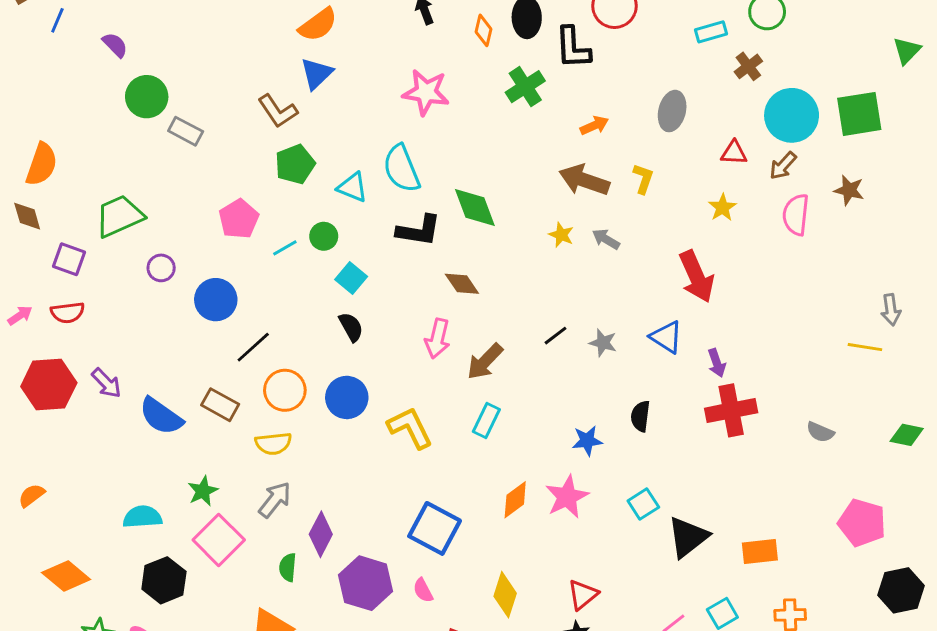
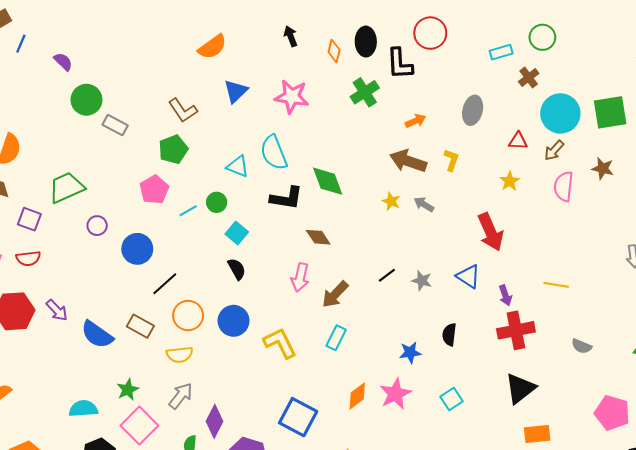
blue triangle: (317, 74) -> (236, 91), moved
green pentagon: (295, 164) -> (173, 149), moved
yellow line: (865, 347) -> (556, 285), moved
black triangle: (688, 537) -> (520, 388), moved

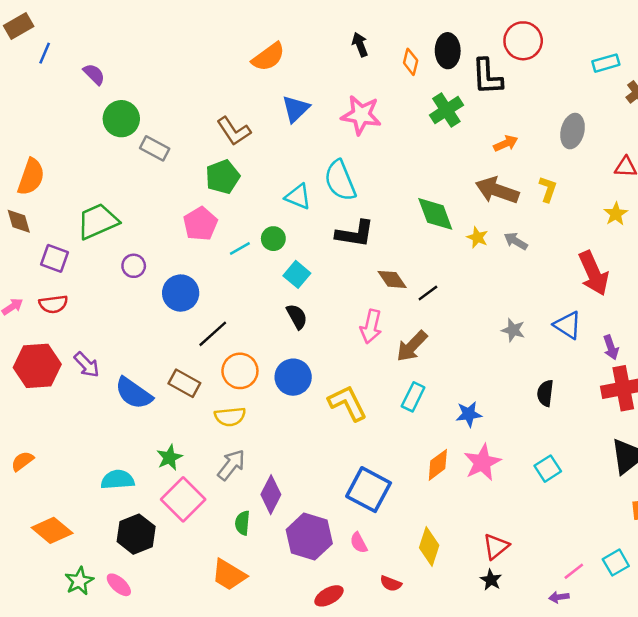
green diamond: (328, 181) -> (435, 214), moved
black line: (387, 275) -> (428, 293), moved
blue star: (410, 353) -> (469, 414), moved

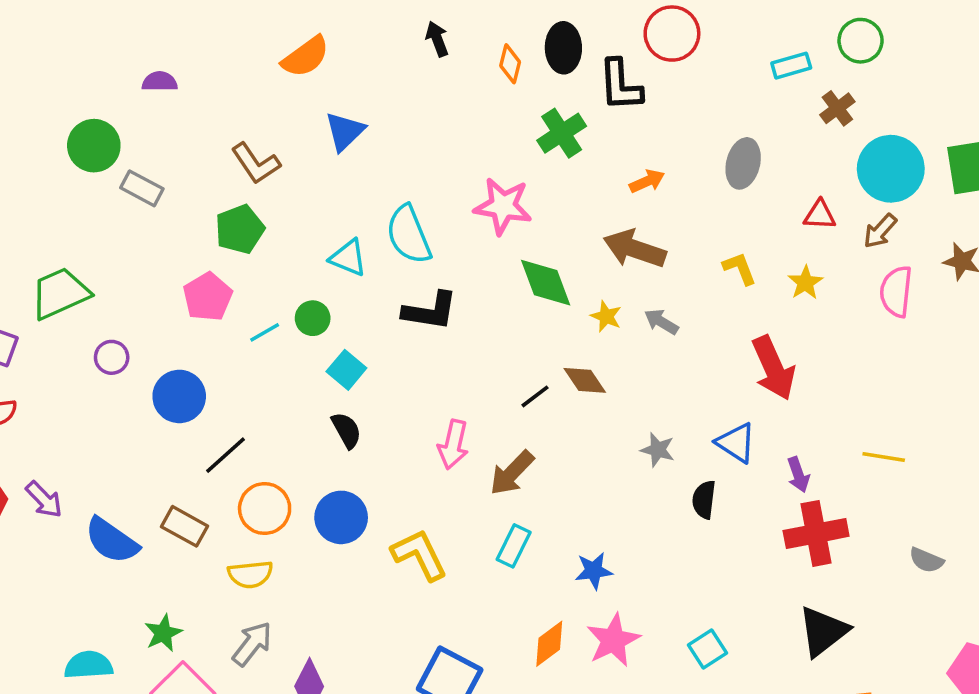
purple semicircle: (94, 74) -> (160, 82), moved, turned -45
pink star: (361, 115) -> (503, 206), moved
yellow L-shape: (548, 189) -> (740, 268), moved, turned -40
brown diamond: (392, 279) -> (585, 380), moved
black semicircle: (545, 393) -> (704, 500), moved

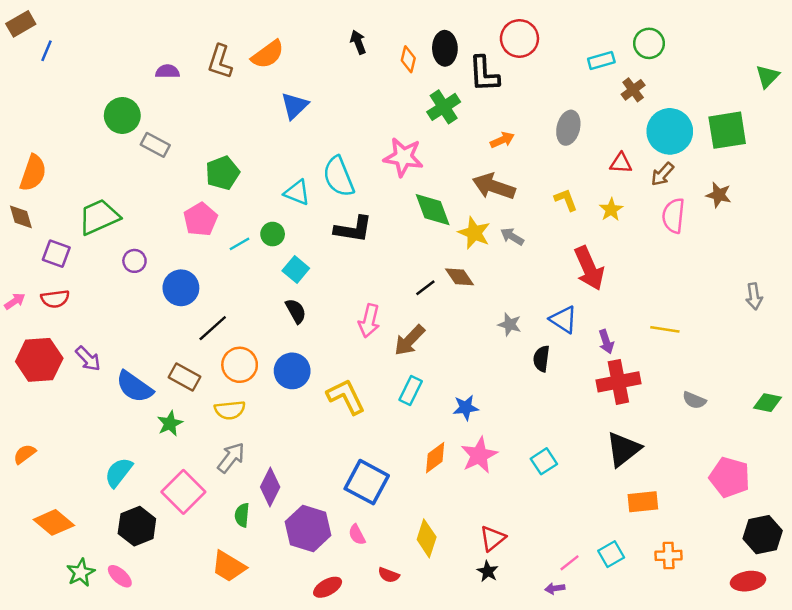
brown L-shape: (256, 163) -> (220, 62), moved, turned 52
yellow star: (606, 316) -> (474, 233), size x1.5
green star: (163, 633) -> (170, 423), moved
cyan semicircle: (88, 665) -> (119, 472), turned -48

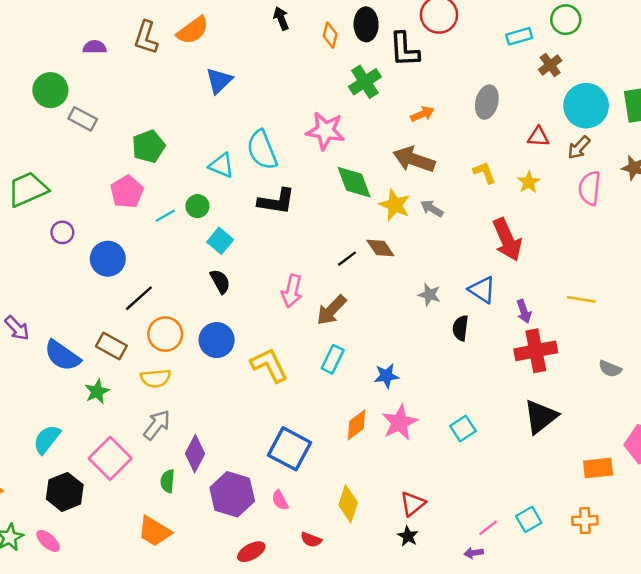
orange rectangle: (643, 502) -> (598, 468), moved

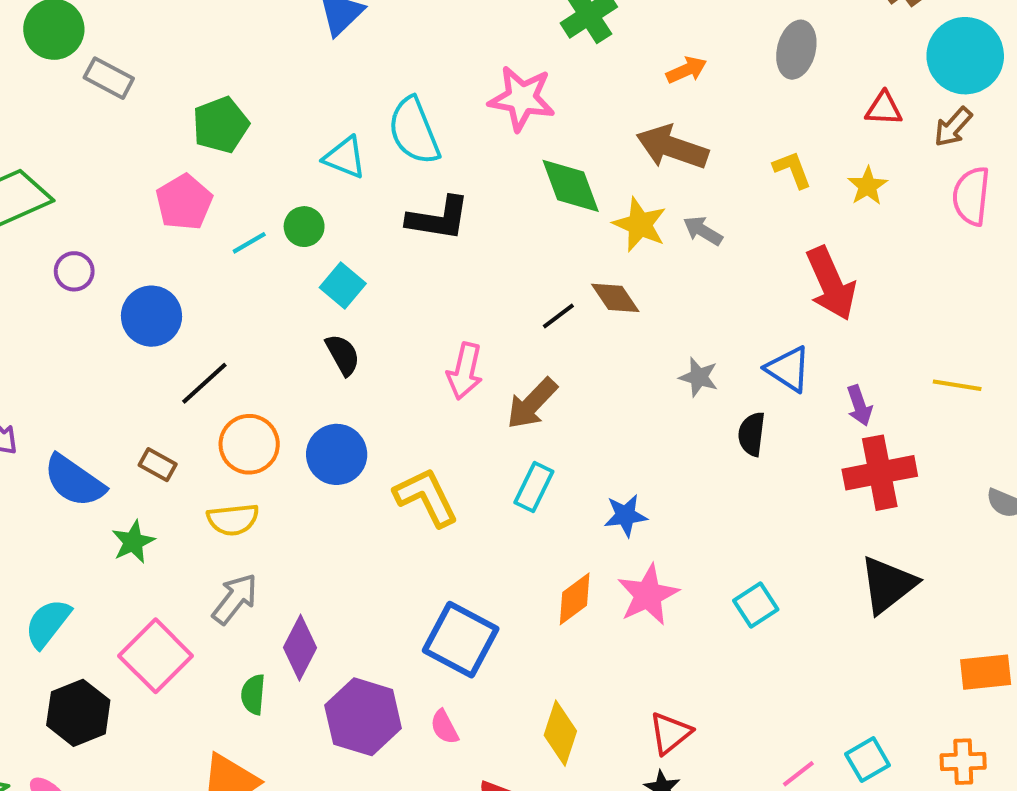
brown rectangle: (111, 346) -> (158, 465), size x0.7

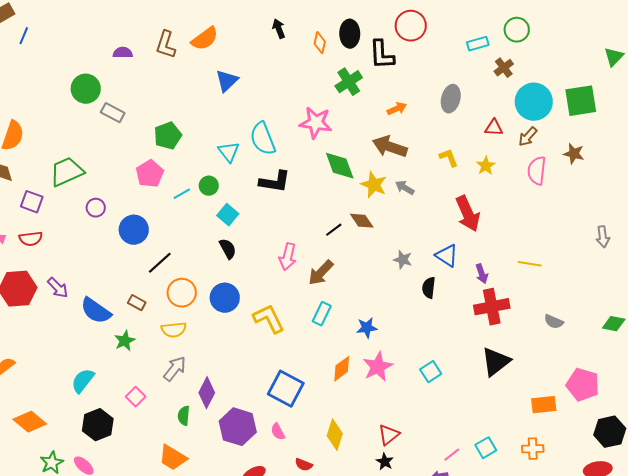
cyan triangle: (345, 157) -> (229, 152), turned 30
pink square: (156, 656) -> (136, 397), size x0.6

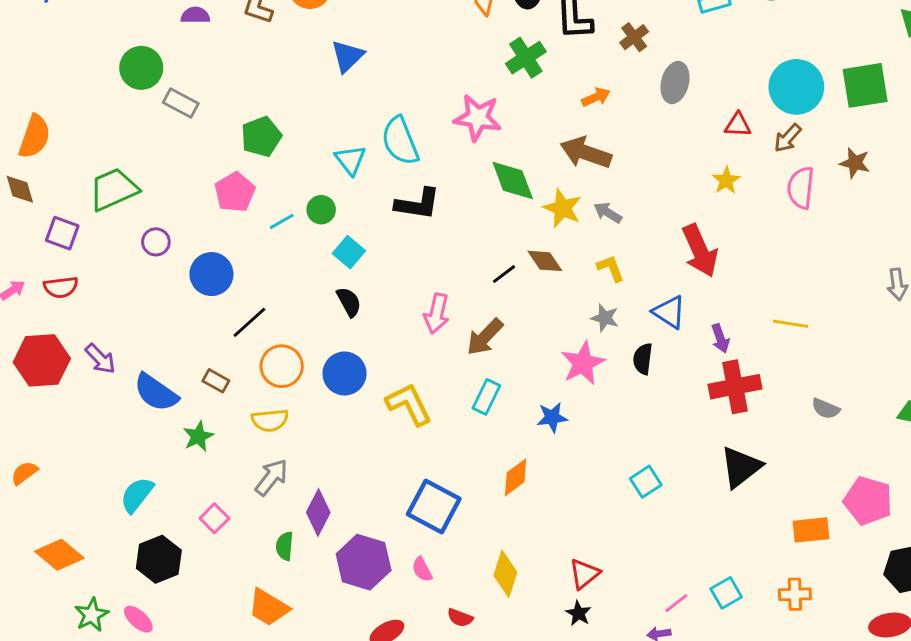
brown cross: (504, 68) -> (634, 37), moved
yellow L-shape: (449, 158) -> (611, 268), moved
pink star: (378, 367) -> (583, 363), moved

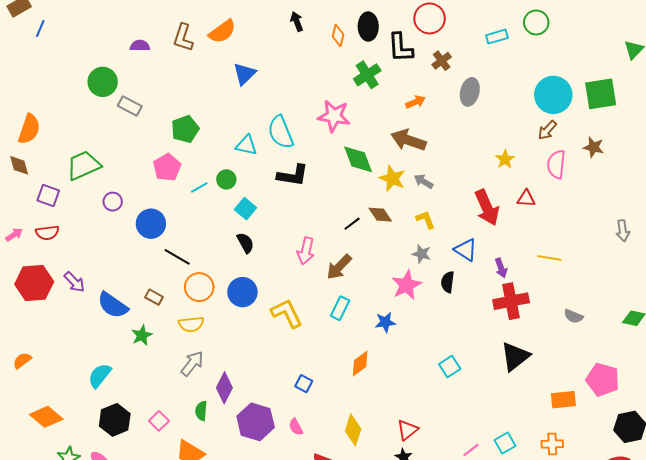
red triangle: (738, 125) -> (526, 199), moved
cyan triangle: (350, 160) -> (246, 145), turned -40
black line: (249, 322) -> (177, 257), turned 72
blue square: (434, 507) -> (304, 384), size x0.5
pink square: (214, 518) -> (159, 421), moved

